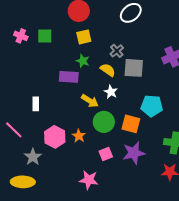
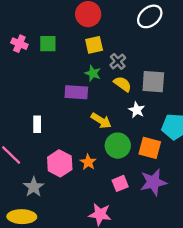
gray cross: (117, 51) -> (118, 61), moved
white star: (111, 92) -> (137, 110), moved

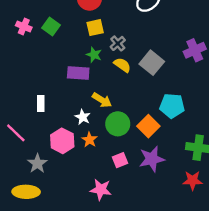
green square: (48, 44) -> (51, 26), turned 36
gray square: (153, 82) -> (152, 63), turned 35
white star: (137, 110) -> (83, 117), moved
orange square: (150, 148) -> (148, 126), turned 30

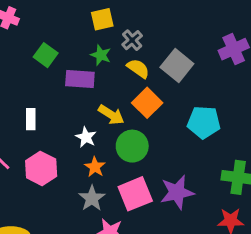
green square: (51, 26) -> (46, 55), moved
orange square: (148, 126) -> (147, 103), moved
pink hexagon: (62, 141) -> (41, 168), moved
pink square: (120, 160) -> (135, 194), size x1.6
gray star: (37, 163) -> (92, 198), moved

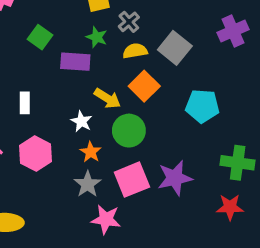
yellow semicircle: (138, 68) -> (135, 51), turned -45

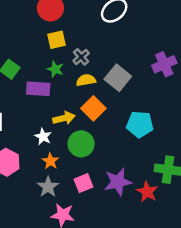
yellow arrow: (107, 98) -> (64, 118), turned -45
pink square: (132, 180) -> (84, 183), size x0.7
red star: (230, 207) -> (147, 192), moved, turned 30

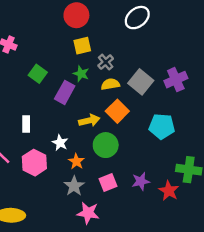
purple cross: (164, 64) -> (176, 80), moved
purple rectangle: (38, 89) -> (65, 92), turned -65
white star: (43, 137) -> (60, 143), moved
purple star: (118, 182) -> (141, 181), size x0.7

